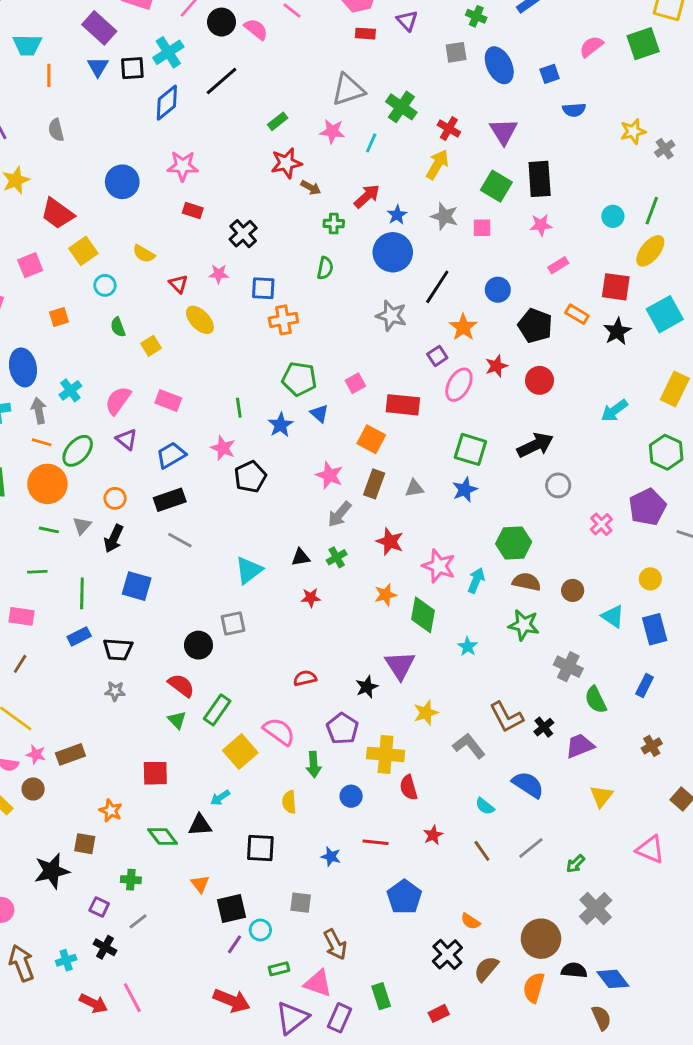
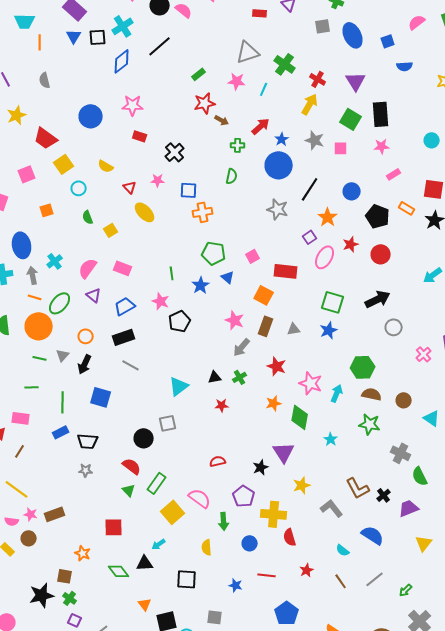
green cross: (131, 880) -> (70, 598), moved, turned 32

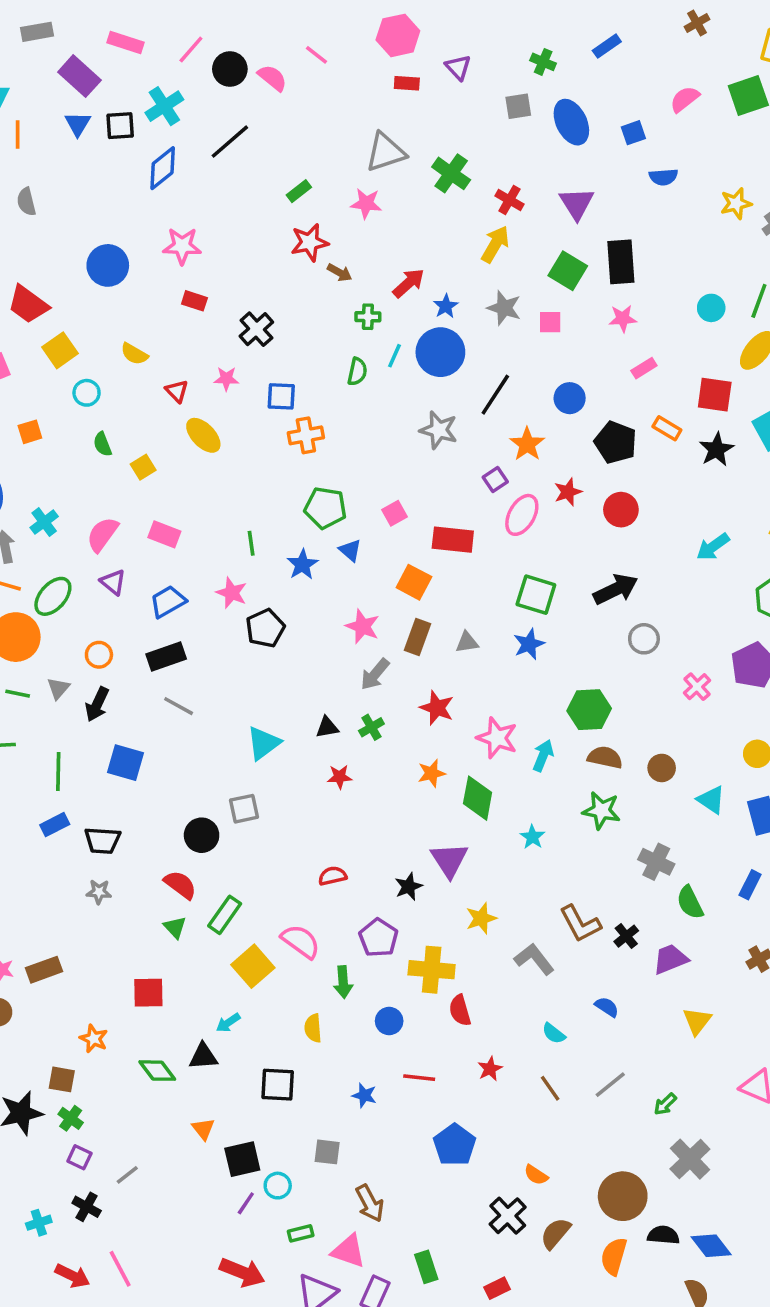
cyan line: (264, 89) -> (394, 356), moved
blue semicircle: (373, 535) -> (607, 1007), size x0.6

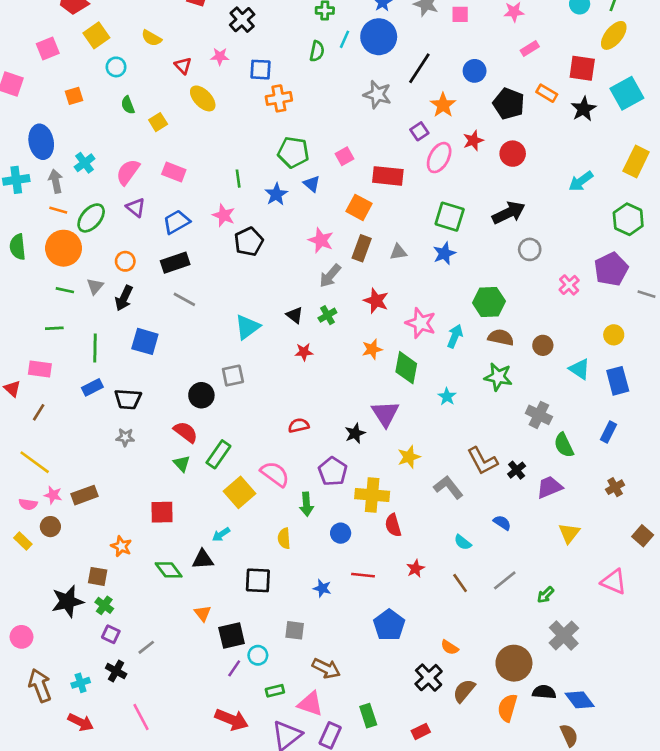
black triangle: (327, 727) -> (295, 315), turned 48
brown arrow: (370, 1203) -> (326, 668), turned -36
red arrow: (72, 1276) -> (81, 722), moved

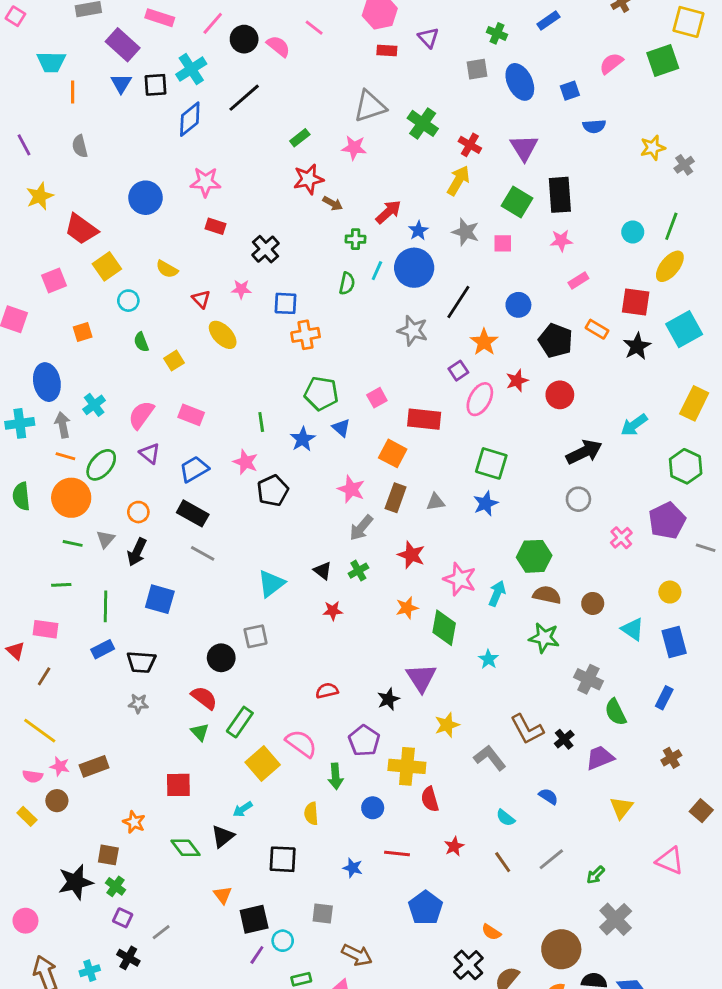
black arrow: (509, 213) -> (584, 452), moved
black rectangle: (175, 263) -> (193, 513), turned 48
black triangle: (203, 559) -> (223, 836), turned -35

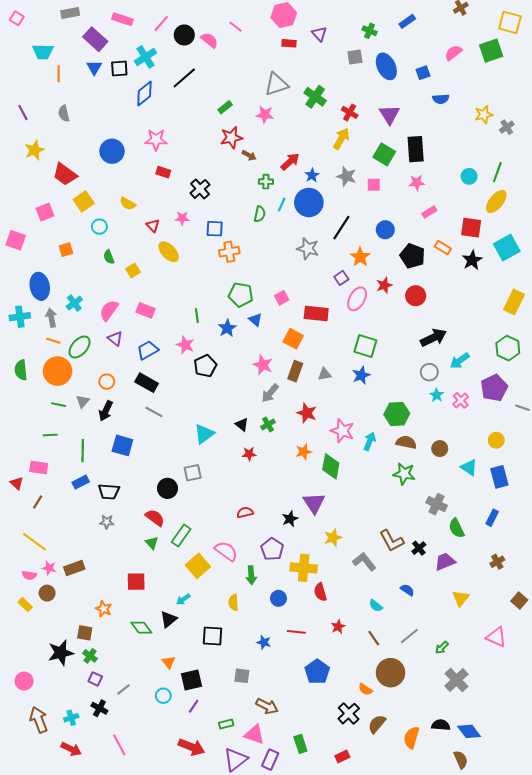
cyan arrow: (634, 425) -> (460, 361), moved
cyan star: (488, 659) -> (437, 395), moved
cyan circle: (283, 941) -> (163, 696), moved
brown circle: (561, 949) -> (391, 673), moved

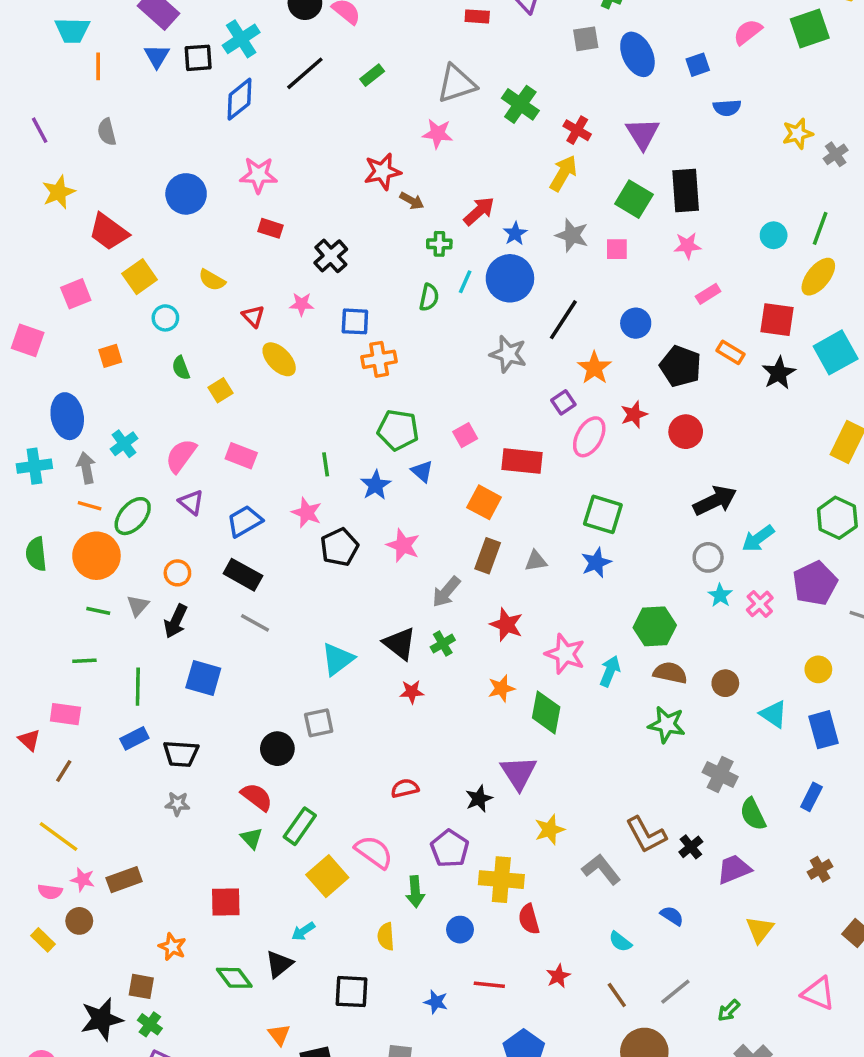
green rectangle: (225, 107) -> (372, 75), moved
pink star: (263, 365) -> (403, 545), moved
black triangle: (242, 425) -> (400, 644), size x1.5

